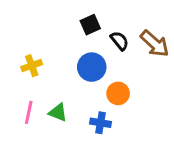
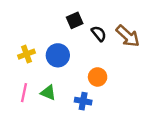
blue circle: (92, 67) -> (58, 55), moved

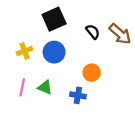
black square: (75, 20) -> (54, 19), moved, size x1.5

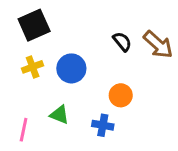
black square: (54, 19) -> (34, 25), moved
pink line: (22, 87) -> (24, 130), moved

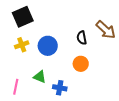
black semicircle: (122, 42) -> (82, 38), moved, turned -152
blue cross: (103, 125) -> (60, 88), moved

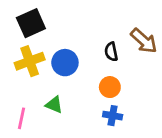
yellow cross: (22, 45) -> (30, 61), size x1.5
blue cross: (60, 88) -> (113, 116), moved

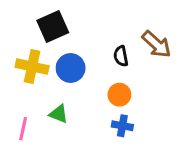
black square: (31, 23) -> (53, 27), moved
yellow cross: (30, 61) -> (32, 67), turned 32

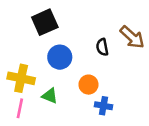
yellow cross: (32, 67) -> (21, 78), moved
orange circle: (119, 95) -> (88, 85), moved

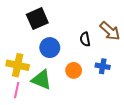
green triangle: (50, 96) -> (41, 80), size x1.5
blue cross: (103, 106) -> (103, 66), moved

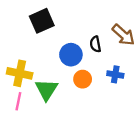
blue circle: (50, 48) -> (71, 55), moved
green triangle: (41, 80) -> (46, 90), turned 40

